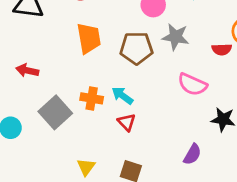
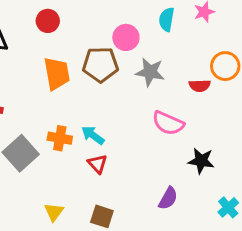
brown pentagon: (136, 48) -> (100, 65), moved

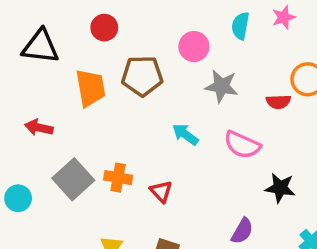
brown pentagon: (100, 65) -> (142, 76), moved
orange trapezoid: (57, 74) -> (90, 88), moved
cyan arrow: (93, 135) -> (185, 134), moved
orange cross: (60, 138) -> (118, 178), moved

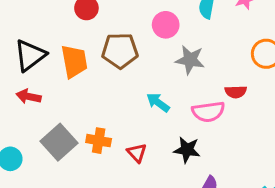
black triangle: (40, 47) -> (30, 55), moved, turned -44
red semicircle: (278, 102) -> (236, 92), moved
pink semicircle: (242, 145) -> (208, 112), turned -32
black star: (280, 188) -> (187, 150), moved

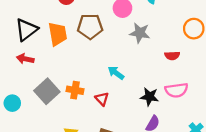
cyan arrow: (158, 103) -> (116, 73), moved
pink semicircle: (208, 112) -> (176, 90), moved
black star: (187, 150) -> (149, 97), moved

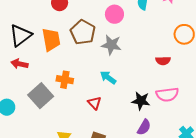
brown pentagon: (90, 26) -> (83, 32), turned 30
gray star: (140, 33) -> (111, 45), moved
orange cross: (75, 90) -> (65, 80), moved

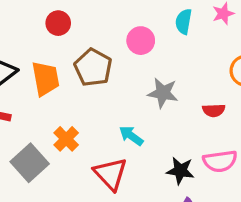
gray star: (111, 45) -> (163, 93), moved
orange cross: (65, 80) -> (66, 139), turned 35
red triangle: (94, 103) -> (111, 174), size x1.6

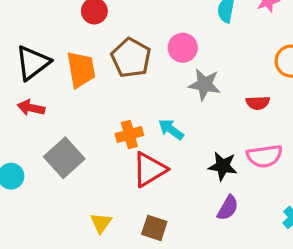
pink circle: (141, 41) -> (183, 48), moved
orange cross: (66, 139) -> (129, 134), moved, turned 30
red triangle: (111, 174) -> (149, 169), turned 42

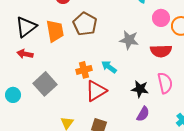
pink circle: (183, 48) -> (161, 18), moved
red semicircle: (258, 103) -> (161, 51), size x1.5
pink semicircle: (264, 156) -> (165, 83), turned -95

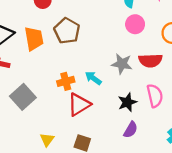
pink circle: (161, 18) -> (135, 24), moved
gray star: (129, 40) -> (122, 64), moved
black star: (140, 89) -> (127, 102), turned -30

